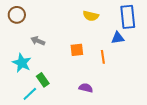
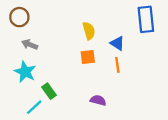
yellow semicircle: (91, 16) -> (89, 31), moved, turned -119
blue triangle: (118, 38) -> (117, 43), moved, turned 40
gray arrow: (38, 41) -> (30, 44), moved

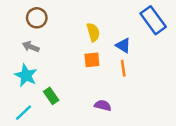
brown circle: (19, 17) -> (37, 18), moved
blue rectangle: (146, 19) -> (153, 20), turned -30
cyan line: (34, 107) -> (24, 113), moved

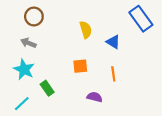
orange square: (92, 60) -> (80, 66), moved
orange line: (123, 68) -> (113, 74), moved

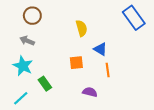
blue triangle: (113, 42) -> (100, 49), moved

